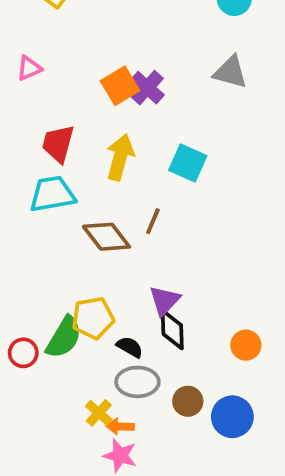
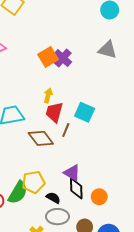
red trapezoid: (58, 144) -> (54, 112), moved
yellow arrow: (120, 157) -> (48, 96), size x0.6
cyan square: (188, 163) -> (85, 112), moved
purple triangle: (165, 301) -> (72, 173), turned -42
orange circle: (246, 345) -> (99, 197), moved

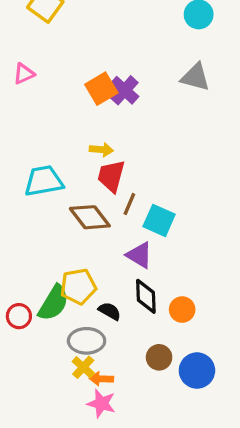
yellow arrow: (48, 96) -> (101, 150), turned 80
cyan square: (85, 112) -> (159, 220), moved
purple triangle: (72, 173) -> (139, 255), moved
gray ellipse: (57, 217) -> (87, 341), moved

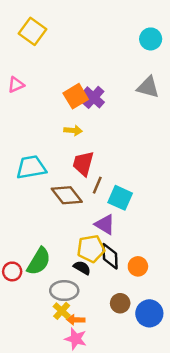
yellow arrow: (101, 150) -> (73, 130), moved
yellow pentagon: (78, 286) -> (91, 249), moved

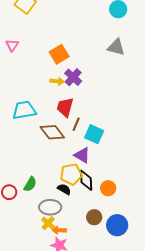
pink triangle: (16, 85) -> (12, 45), turned -32
purple cross: (93, 97) -> (73, 77), moved
green semicircle: (39, 261) -> (30, 184), size x0.7

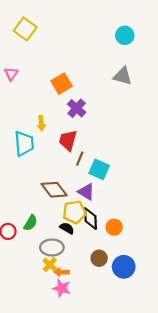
yellow arrow: (57, 81) -> (41, 123), moved, turned 80
cyan trapezoid: (24, 110) -> (24, 144), turned 95
brown diamond: (52, 132) -> (54, 190), moved

